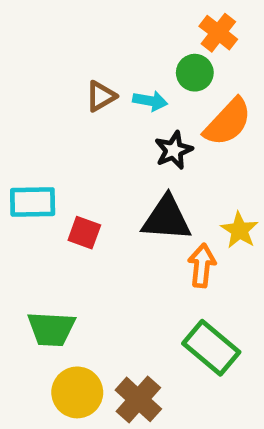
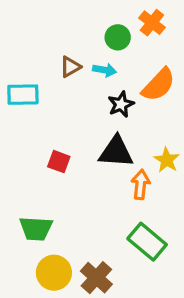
green circle: (195, 73) -> (118, 37), moved
cyan rectangle: (33, 202) -> (23, 95), moved

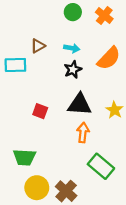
green circle: (118, 37) -> (73, 12), moved
brown triangle: (70, 67) -> (38, 46), moved
black star: (121, 104) -> (73, 70), moved
orange arrow: (141, 184) -> (83, 133), moved

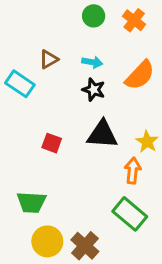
cyan rectangle: (15, 65) -> (20, 84), turned 35
black star: (73, 70) -> (94, 90), turned -30
orange arrow: (83, 133) -> (133, 171), moved

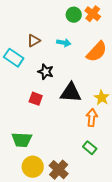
green circle: (94, 16) -> (74, 15), moved
black star: (94, 90) -> (46, 72), moved
green rectangle: (130, 214) -> (90, 148), size x0.6

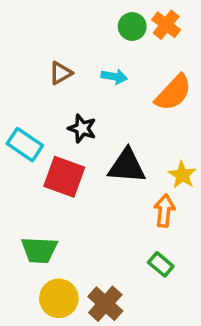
cyan rectangle: (14, 58) -> (25, 145), moved
red square: (36, 99) -> (64, 177), size x1.6

